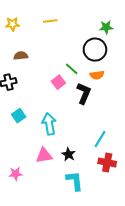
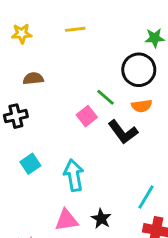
black L-shape: (84, 93) -> (123, 132), turned 120

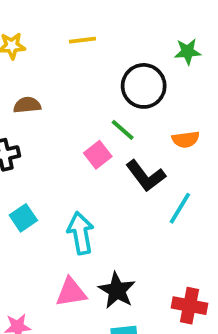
black circle: (139, 70) -> (144, 86), moved
orange semicircle: (142, 106) -> (186, 139), moved
cyan line: (146, 197) -> (180, 208), moved
black star: (101, 219) -> (117, 290), size x1.4

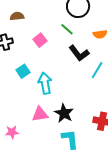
pink square: (98, 155) -> (40, 40), moved
cyan square: (23, 218) -> (23, 71), moved

